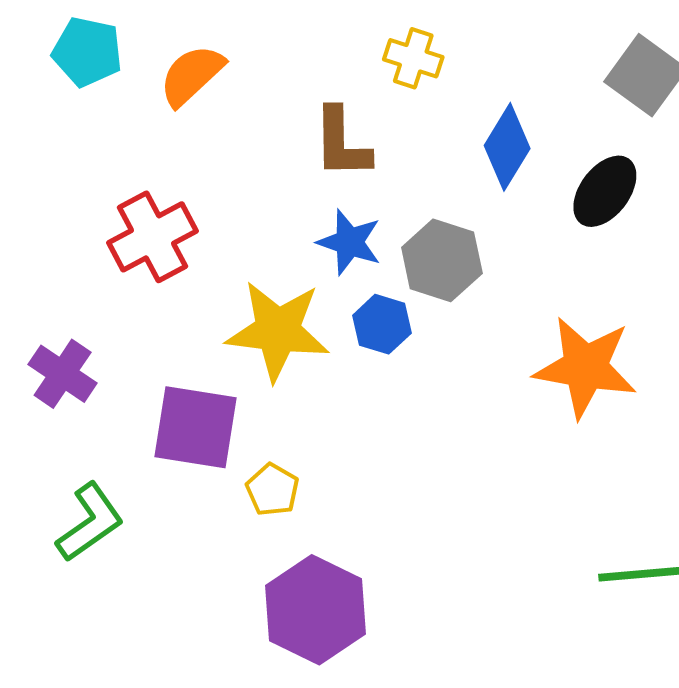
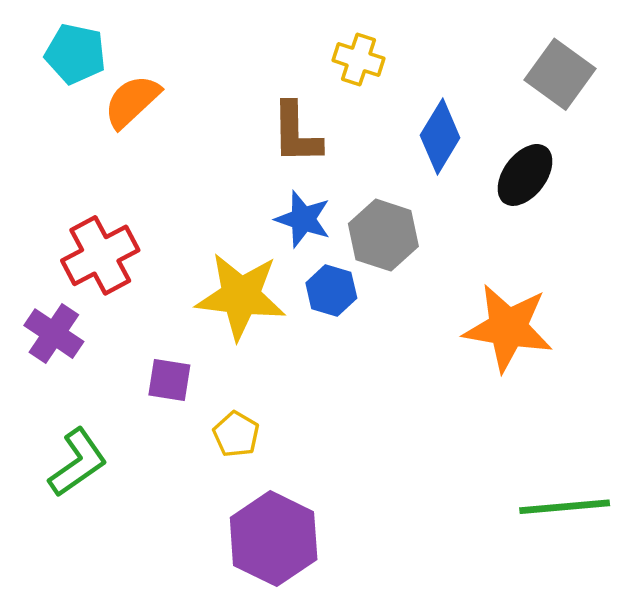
orange semicircle: (192, 75) -> (132, 101), moved
red cross: (153, 237) -> (100, 255), moved
purple square: (196, 427) -> (169, 380), size x0.6

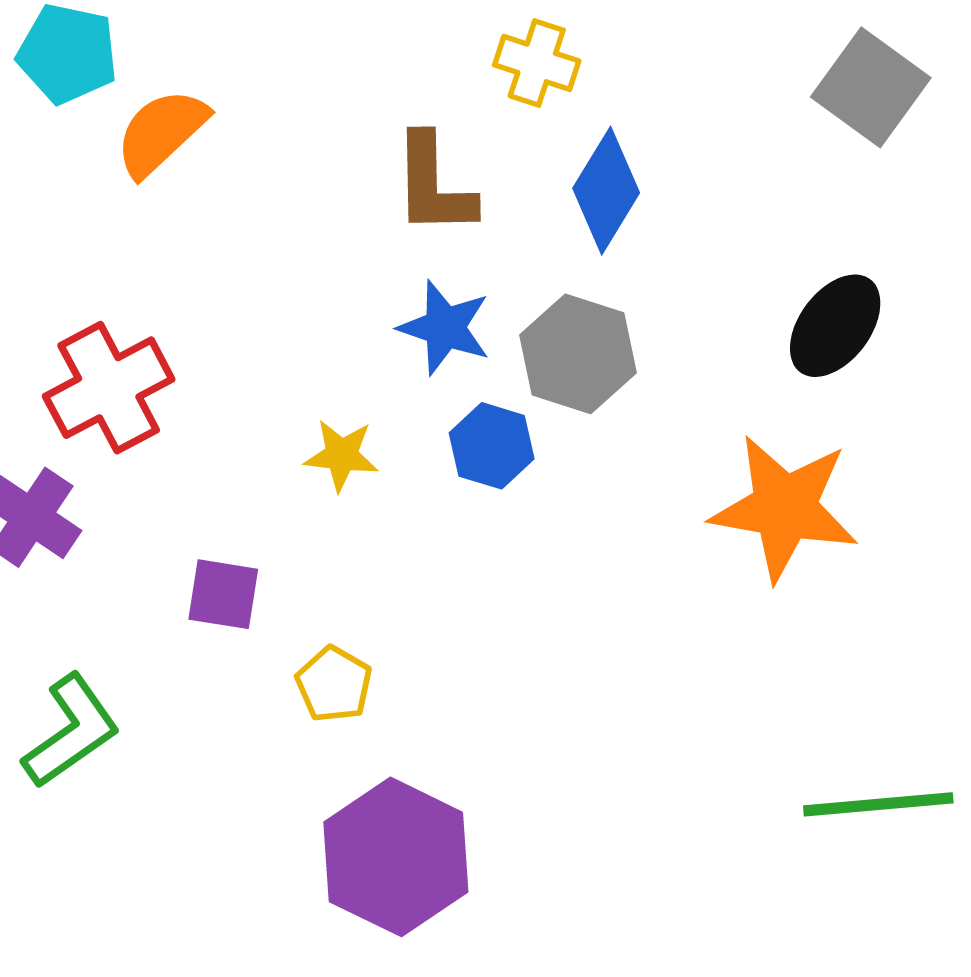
blue diamond: (440, 136) -> (606, 191), moved
black ellipse: (525, 175) -> (835, 326), moved
yellow star: (241, 296) -> (341, 455), size x0.5

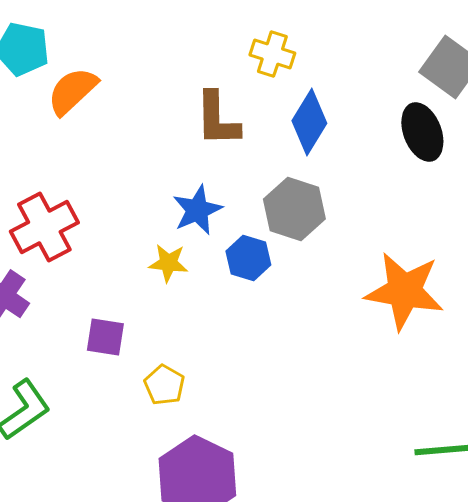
black ellipse: (835, 326) -> (422, 132), moved, turned -58
blue star: (445, 328) -> (197, 210), moved, turned 30

